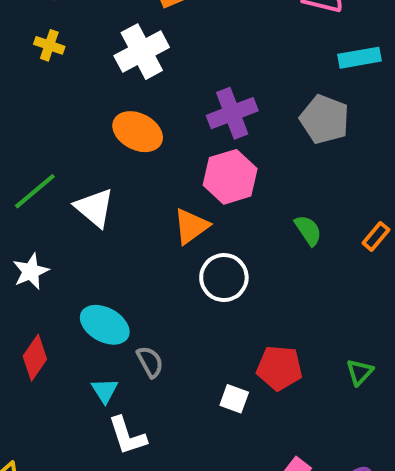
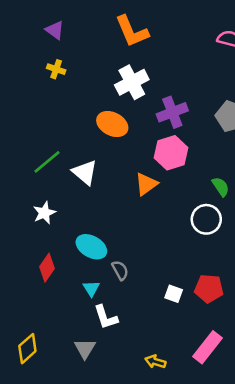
white cross: (142, 52) -> (132, 82), moved
white circle: (224, 278) -> (206, 219), moved
red pentagon: (279, 368) -> (209, 288), moved

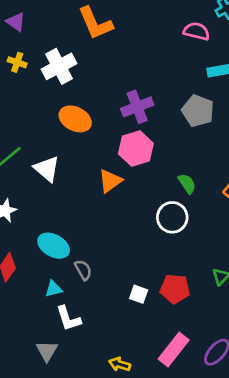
white cross: (132, 82) -> (59, 66), moved
cyan triangle: (91, 288) -> (54, 289), turned 48

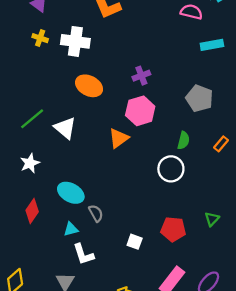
white cross: (59, 66) -> (75, 41), turned 36
purple cross: (137, 107) -> (141, 76), size x0.7
gray pentagon: (198, 111) -> (199, 98), moved
green semicircle: (187, 184) -> (183, 140), turned 48
white square: (139, 294) -> (135, 242), moved

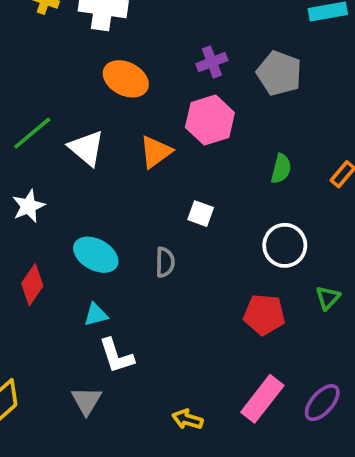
gray pentagon: (199, 98) -> (279, 73), moved
orange triangle: (119, 138) -> (156, 152), moved
white circle: (171, 169) -> (285, 245), moved
gray semicircle: (96, 213) -> (165, 262), moved, turned 30
white square: (135, 242) -> (201, 214), moved

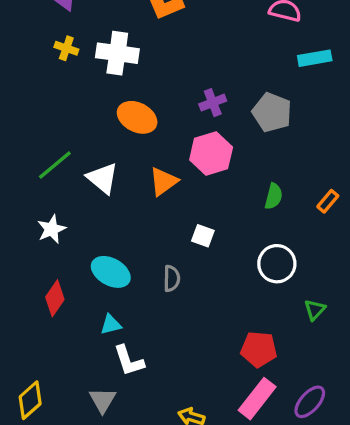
red pentagon: (264, 315) -> (259, 349), moved

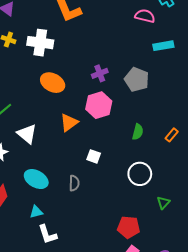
white triangle: (103, 178) -> (27, 134), moved

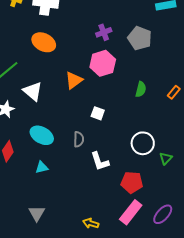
orange ellipse: (53, 83) -> (44, 42), moved
white circle: (140, 174) -> (143, 143), moved
white L-shape: (47, 234) -> (100, 161), moved

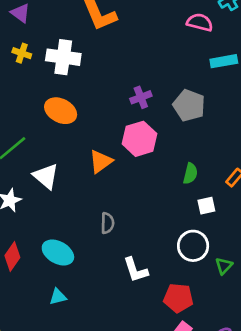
white square: (98, 113) -> (206, 206), moved, turned -32
cyan ellipse: (42, 135) -> (58, 252), moved
gray semicircle: (79, 139) -> (107, 223), moved
cyan triangle: (42, 167) -> (58, 297), moved

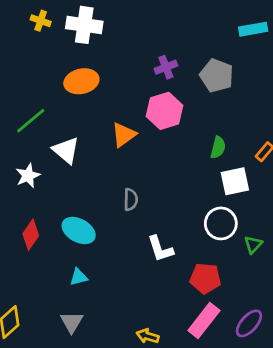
orange ellipse: (61, 111) -> (81, 81), turned -40
white square: (206, 206) -> (235, 181), size x1.5

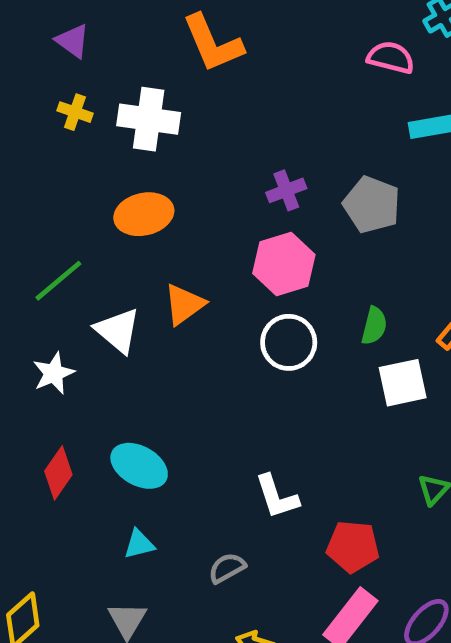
orange triangle: (124, 135) -> (184, 304), moved
gray semicircle: (131, 200) -> (227, 568), moved, turned -120
white circle: (221, 223) -> (289, 342), moved

